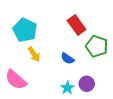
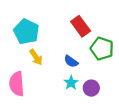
pink semicircle: (16, 80) -> (17, 84), turned 45
cyan star: (67, 88) -> (71, 83), moved

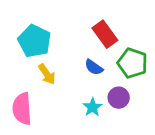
blue semicircle: (71, 61) -> (94, 67), moved
purple circle: (91, 88) -> (119, 98), moved

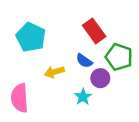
yellow arrow: (47, 74) -> (54, 72), moved, turned 108
purple circle: (119, 98) -> (100, 78), moved

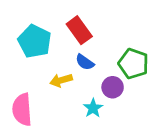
red rectangle: (94, 31) -> (79, 30), moved
blue semicircle: (84, 61) -> (85, 62), moved

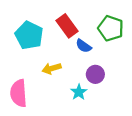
blue semicircle: (85, 62) -> (84, 46), moved
green pentagon: (133, 64) -> (111, 28), moved

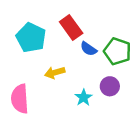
green pentagon: (111, 28) -> (117, 51), moved
purple circle: (95, 74) -> (110, 86), moved

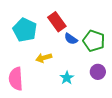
purple circle: (110, 86) -> (98, 72), moved

